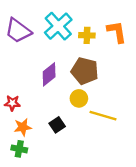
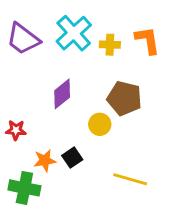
brown pentagon: (85, 71) -> (124, 98), moved
yellow line: (103, 116) -> (130, 179), moved
orange star: (23, 127) -> (45, 160), moved
green cross: (19, 149) -> (24, 188), size x1.5

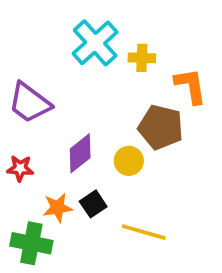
purple trapezoid: (23, 39) -> (30, 103), moved
orange L-shape: (148, 40) -> (191, 86), moved
purple diamond: (62, 94) -> (80, 153), moved
yellow line: (130, 179) -> (144, 232), moved

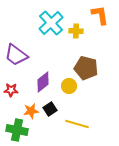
orange L-shape: (191, 86) -> (100, 15), moved

